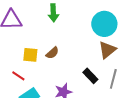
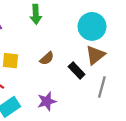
brown semicircle: (52, 53) -> (47, 58), moved
black rectangle: (90, 76) -> (77, 71), moved

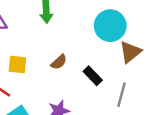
brown triangle: (95, 55) -> (130, 52), moved

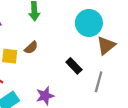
brown semicircle: (59, 62) -> (31, 48), moved

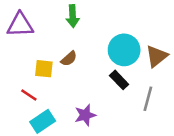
cyan circle: (89, 23) -> (124, 50), moved

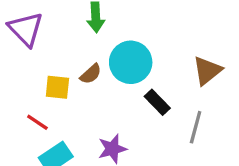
purple triangle: (20, 25) -> (26, 29), turned 48
cyan circle: (124, 50) -> (131, 62), moved

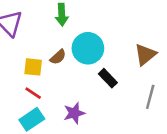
red line: (37, 122) -> (33, 93), moved
gray line: (196, 127) -> (150, 97), moved

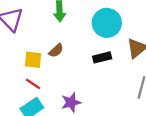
cyan circle: (88, 48) -> (107, 23), moved
black rectangle: (108, 78) -> (102, 57), moved, turned -60

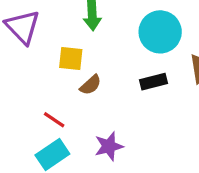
brown semicircle: (56, 51) -> (91, 85), moved
yellow square: (33, 60) -> (71, 58), moved

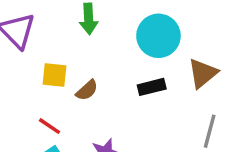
yellow square: (71, 58) -> (55, 75), moved

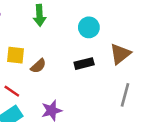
cyan circle: (158, 36) -> (89, 27), size x0.7

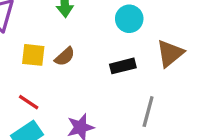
brown semicircle: (38, 66) -> (65, 57), moved
gray line: (125, 95) -> (148, 112), moved

